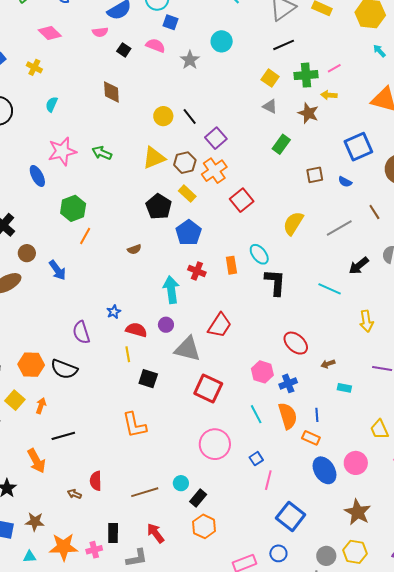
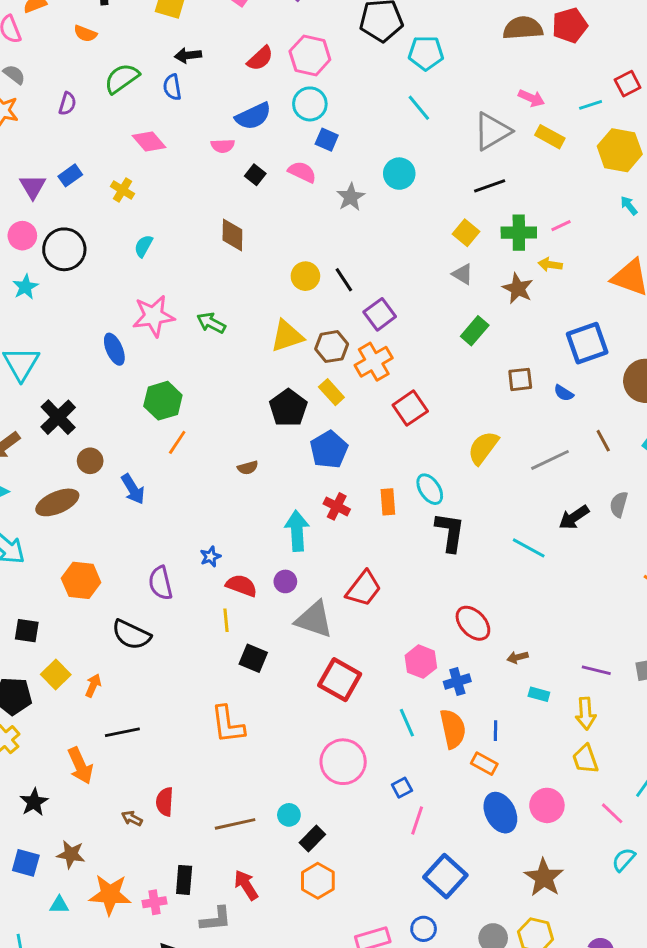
yellow arrow: (366, 321) -> (586, 714), moved
orange hexagon: (31, 365) -> (81, 580), moved

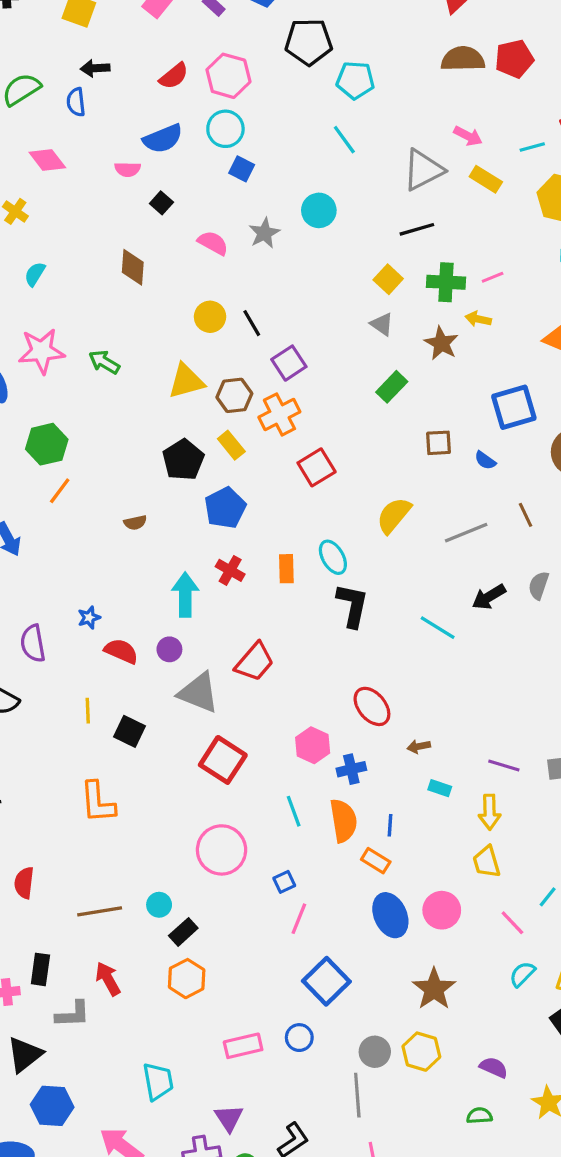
pink semicircle: (302, 172) -> (213, 243), moved
yellow line: (226, 620) -> (88, 711), moved

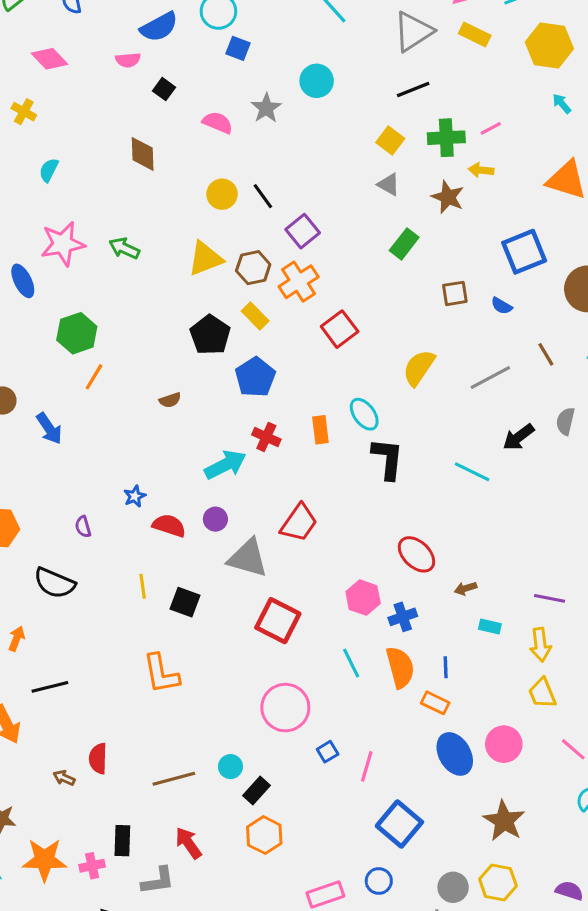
cyan arrow: (185, 595) -> (225, 465), turned 69
purple semicircle: (33, 643) -> (83, 527), size x0.6
blue square: (284, 882) -> (328, 752), moved

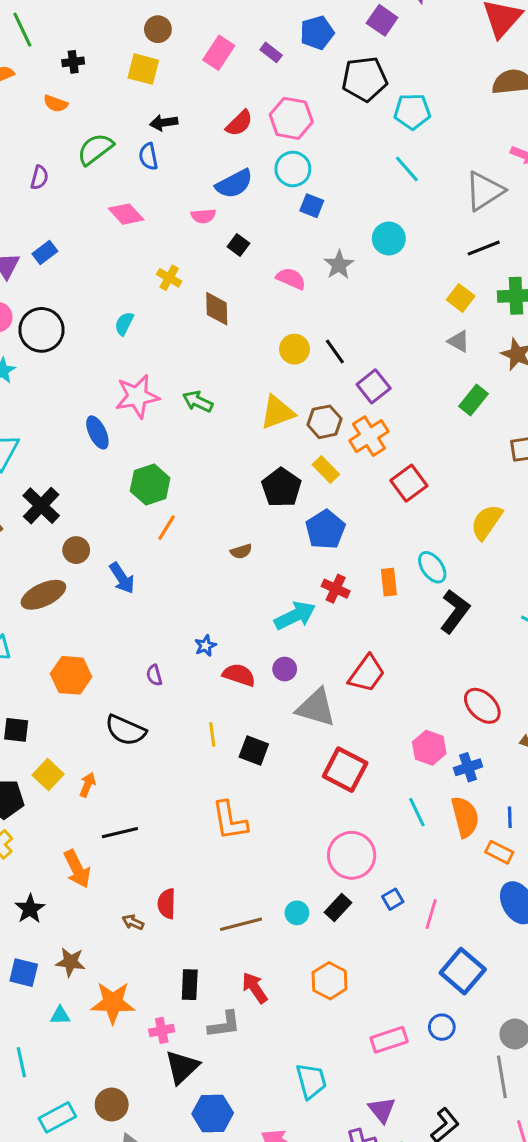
yellow cross: (24, 112) -> (169, 278), moved
black L-shape: (388, 459) -> (455, 611), turned 30
black rectangle: (256, 790) -> (338, 907), moved
pink cross: (92, 866) -> (162, 1030), moved

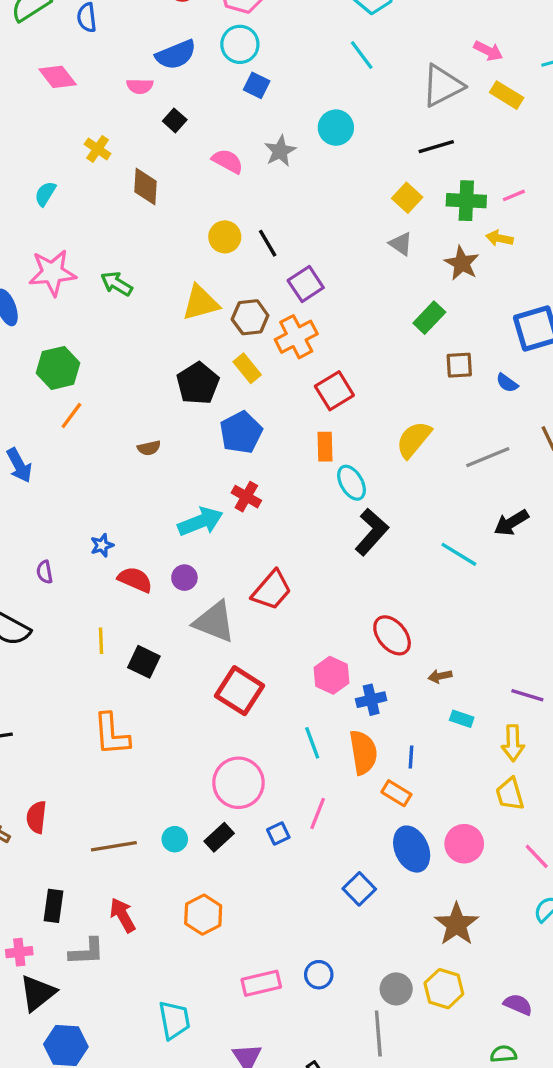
green rectangle: (473, 400) -> (429, 318), moved
orange rectangle: (389, 582) -> (325, 447), moved
pink line: (431, 914) -> (318, 813), moved
blue square: (463, 971) -> (359, 889), moved, size x0.7

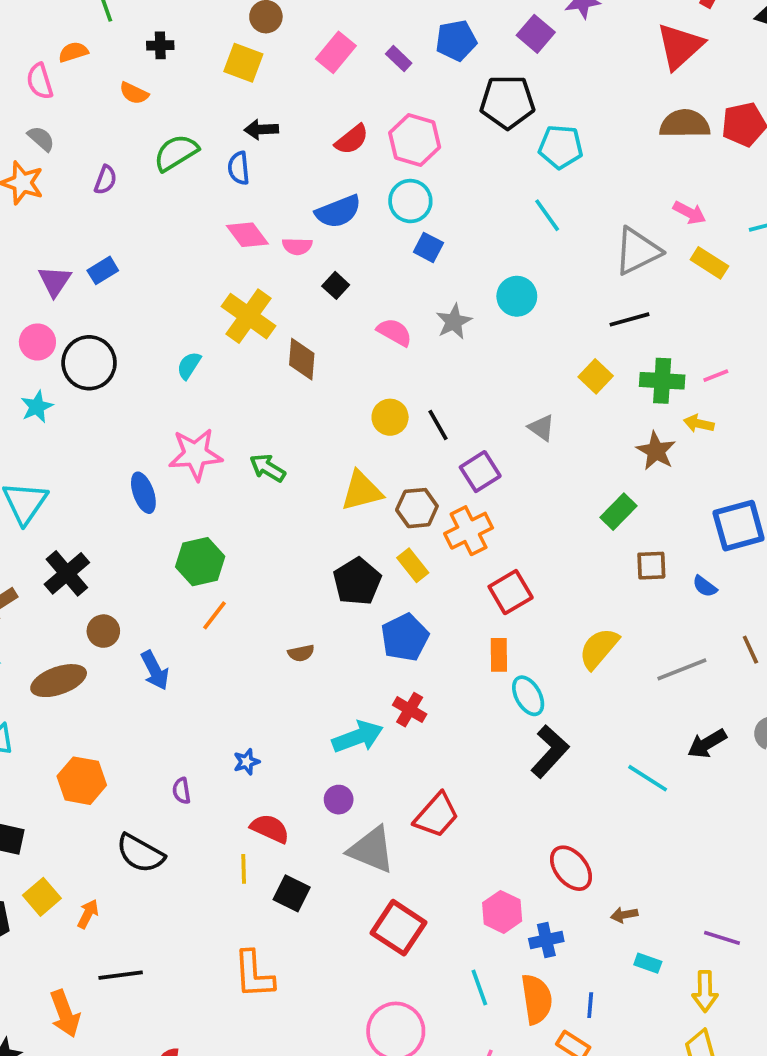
pink diamond: (58, 77) -> (247, 235), moved
yellow cross: (98, 149) -> (249, 316), size x1.8
gray triangle: (401, 244) -> (542, 428), moved
red semicircle: (135, 580) -> (270, 829), moved

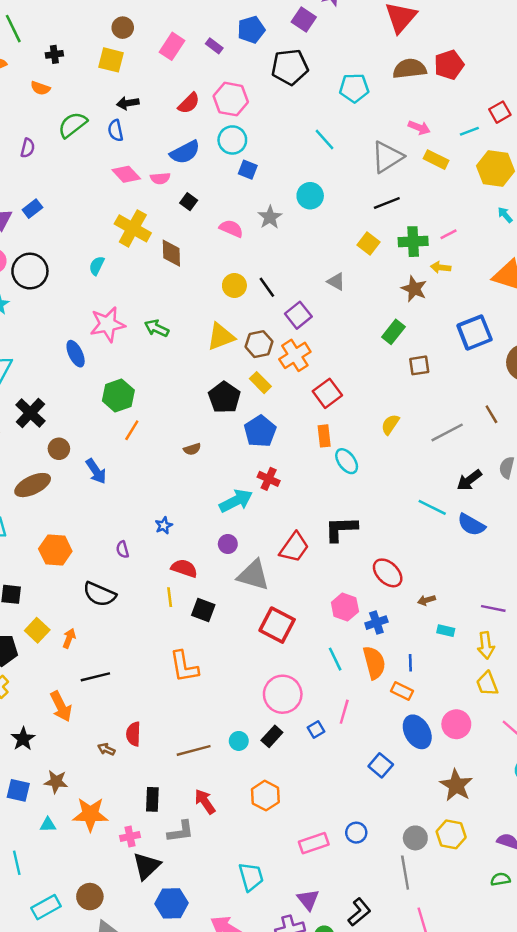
cyan pentagon: (561, 147) -> (354, 88), moved
blue semicircle: (705, 586) -> (471, 525), moved, size x1.6
yellow semicircle: (599, 648) -> (390, 424), size x0.7
black L-shape: (550, 751) -> (341, 529), moved, turned -128

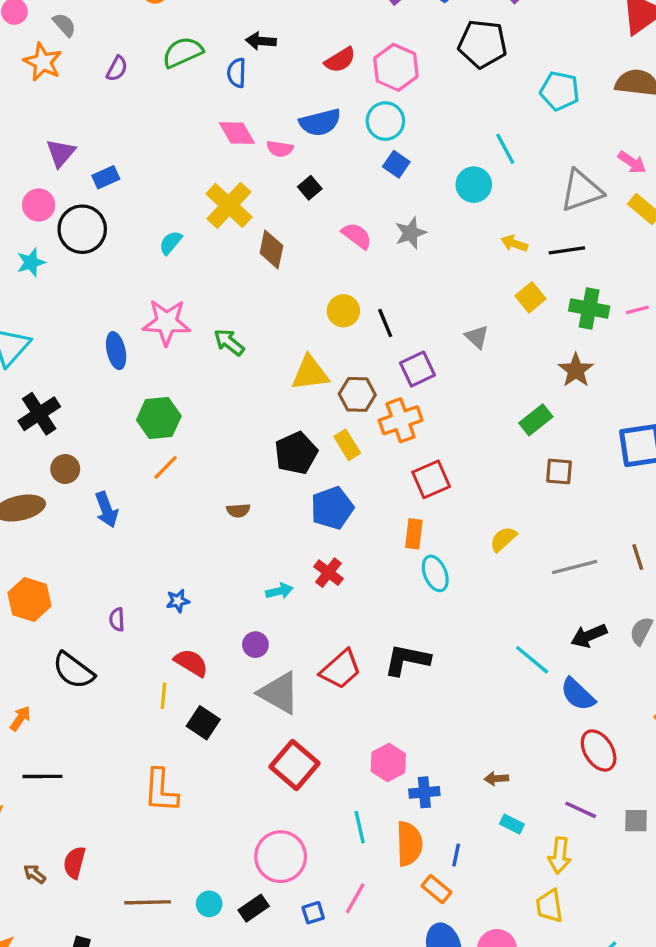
cyan circle: (310, 196) -> (474, 185), moved
blue rectangle: (32, 209) -> (106, 177), moved
yellow arrow: (441, 267) -> (514, 243), moved
cyan arrow: (236, 501) -> (279, 591), size x0.6
red ellipse: (388, 573) -> (599, 750), moved

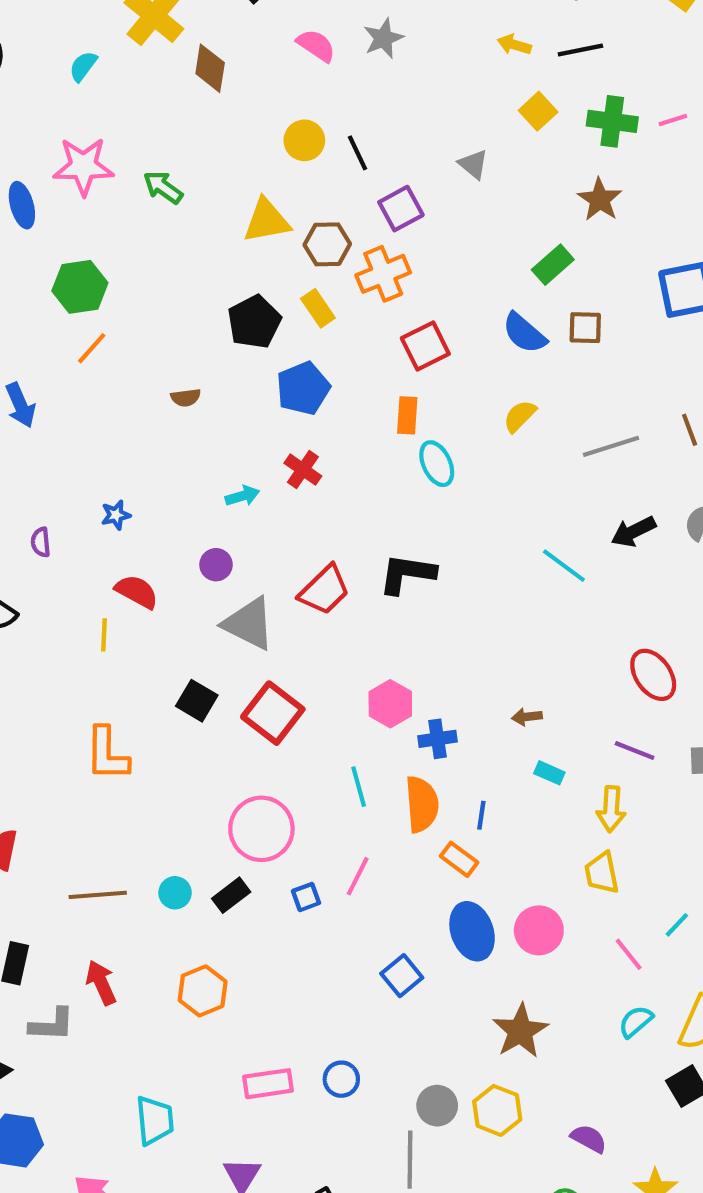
blue semicircle: (578, 694) -> (524, 333), moved
black square: (203, 723) -> (197, 701), moved

